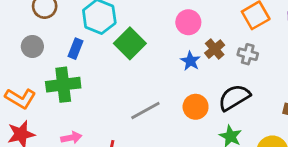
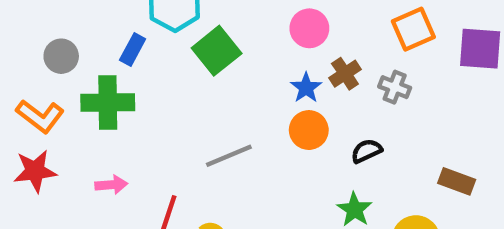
gray circle: (32, 46) -> (61, 56), moved
black semicircle: (234, 97) -> (367, 151), size x0.6
orange circle: (196, 107) -> (309, 130), moved

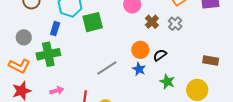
green square: (217, 51) -> (93, 22), turned 35
gray cross: (395, 87) -> (175, 24), turned 32
blue star: (306, 88) -> (139, 69), moved
black semicircle: (367, 151) -> (160, 55), moved

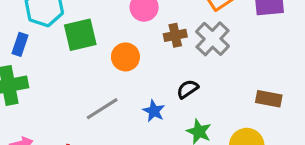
brown cross: (152, 22) -> (175, 35), turned 32
gray cross: (175, 24) -> (213, 39), size x1.5
orange circle: (140, 50) -> (125, 57), moved

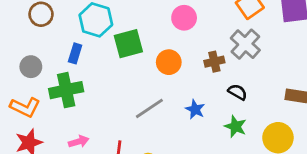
brown cross: (175, 35) -> (214, 62), moved
black semicircle: (188, 89) -> (238, 92), moved, turned 66

